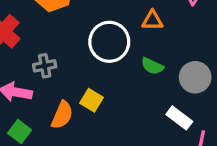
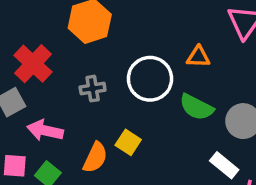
gray cross: (45, 66) -> (93, 89), moved
green semicircle: (152, 66) -> (196, 107), size x1.4

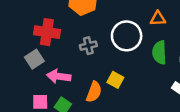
red cross: (33, 64) -> (47, 32), turned -30
green semicircle: (196, 107) -> (159, 52), turned 65

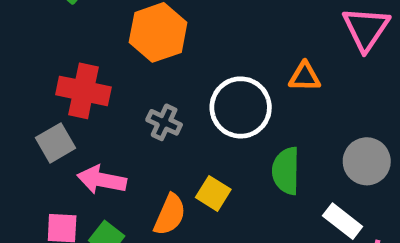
gray cross: (88, 46) -> (164, 122), turned 35
green semicircle: (159, 52) -> (286, 171), moved

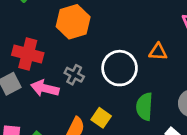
pink arrow: (102, 180) -> (45, 88), moved

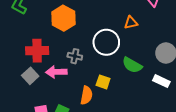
green semicircle: (144, 107) -> (132, 65), turned -48

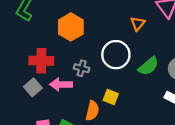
orange triangle: (131, 23) -> (138, 24), moved, turned -40
green semicircle: (132, 65) -> (148, 66), moved, turned -72

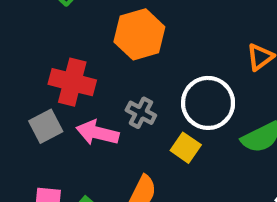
yellow square: (111, 97) -> (186, 148), moved

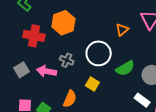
red cross: (72, 82) -> (34, 36), moved
yellow square: (186, 148) -> (92, 84), moved

